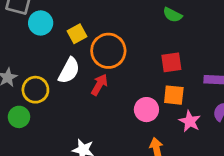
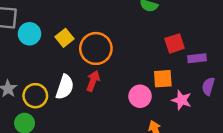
red square: (171, 62) -> (175, 43), moved
white semicircle: (69, 71) -> (65, 87), moved

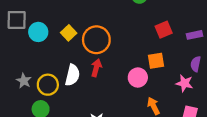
purple rectangle: (197, 58) -> (194, 35), moved
pink star: (182, 100) -> (184, 83), moved

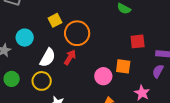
cyan circle: (38, 32) -> (25, 38), moved
purple semicircle: (196, 64) -> (158, 71), moved
yellow circle: (48, 85) -> (42, 81), moved

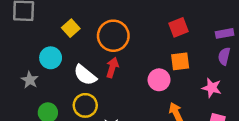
yellow square: (55, 20) -> (71, 28), moved
red square: (138, 41) -> (178, 27), moved
white semicircle: (48, 58) -> (85, 75), turned 114

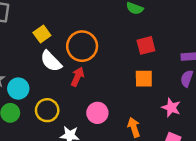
cyan circle: (51, 58) -> (18, 89), moved
white semicircle: (85, 75) -> (51, 61), moved
pink circle: (159, 80) -> (97, 113), moved

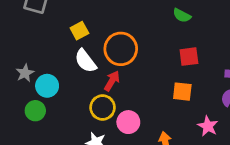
yellow circle: (47, 110) -> (103, 108), moved

